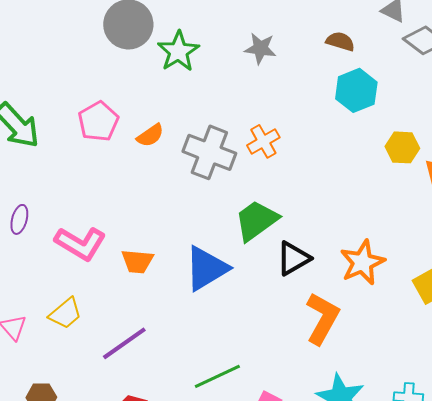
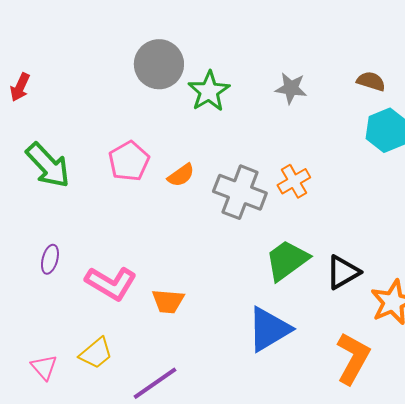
black triangle: (293, 258) -> (343, 272), moved
blue triangle: (206, 268) -> (269, 329), moved

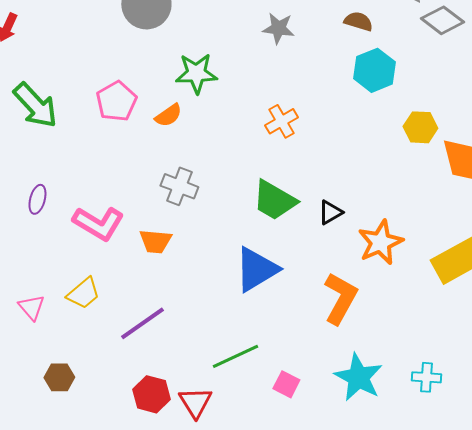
green star: (209, 91) -> (196, 73), moved, turned 30
gray cross: (240, 192) -> (179, 186), moved, size x0.7
green trapezoid: (287, 260) -> (274, 200), turned -114
black triangle: (343, 272) -> (330, 212), size x0.7

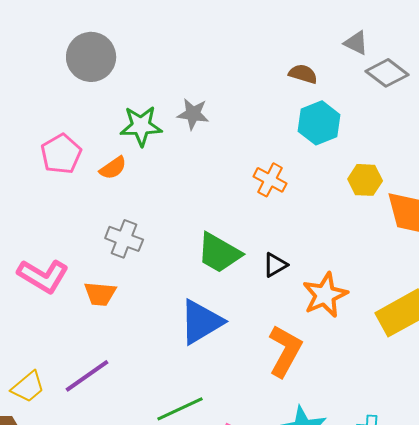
gray star: (278, 28) -> (193, 114), moved
orange cross: (281, 121) -> (270, 180), moved, turned -32
yellow trapezoid: (83, 293) -> (28, 387), moved

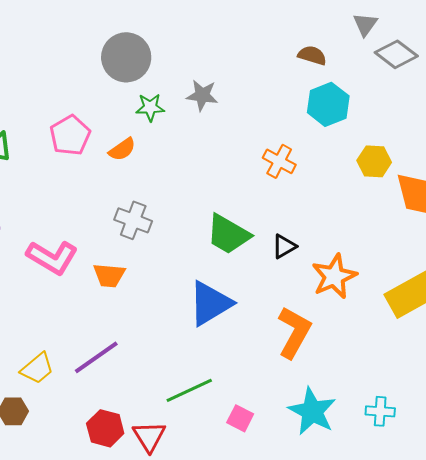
gray triangle: (356, 43) -> (365, 24), turned 40
gray circle: (91, 57) -> (126, 57), moved
green star: (141, 126) -> (150, 107), size x0.7

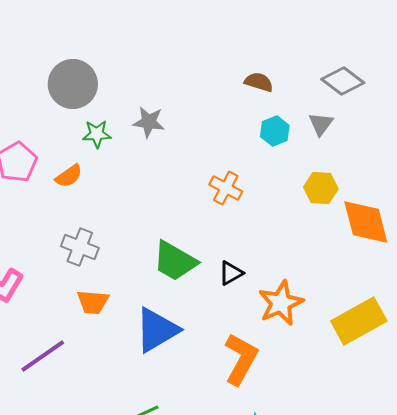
gray triangle: (365, 24) -> (321, 124), moved
cyan hexagon: (328, 104) -> (275, 131), size x0.7
orange trapezoid: (109, 275) -> (93, 302), moved
purple line: (96, 357) -> (43, 356), moved

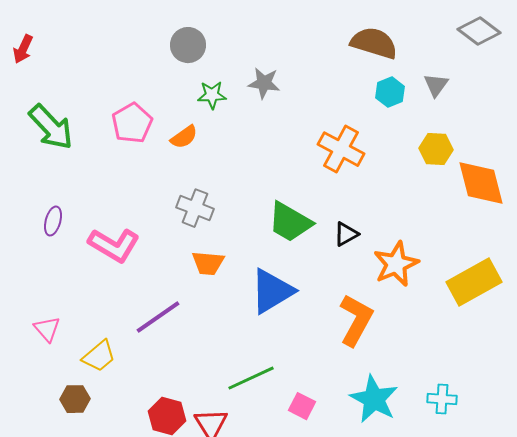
gray diamond: (343, 81) -> (479, 31), moved
brown semicircle: (259, 82) -> (374, 43), size x1.6
gray circle: (73, 84) -> (188, 45), size x0.7
orange cross: (226, 188) -> (341, 149), size x1.4

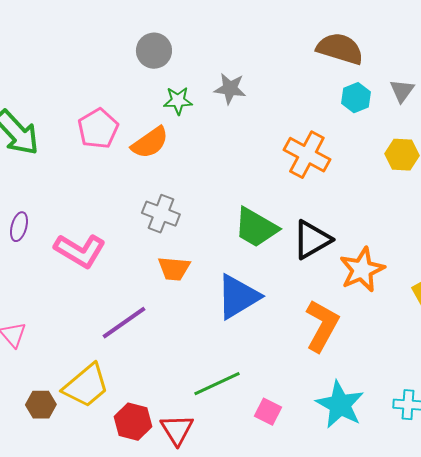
orange semicircle: (184, 137) -> (150, 143), size x1.4
black triangle: (346, 234) -> (312, 240), size x1.6
yellow trapezoid: (99, 356) -> (86, 386), moved, size x1.4

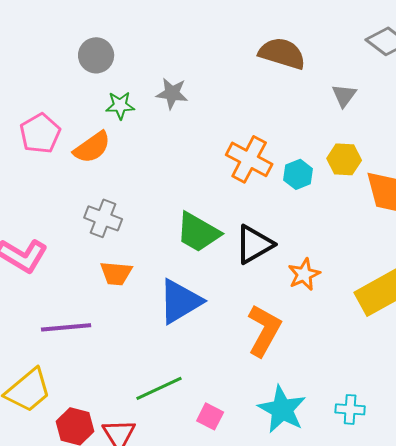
cyan hexagon: (356, 98) -> (298, 174), moved
orange star: (362, 270) -> (304, 274), size x0.7
purple line: (124, 323) -> (66, 327), turned 30

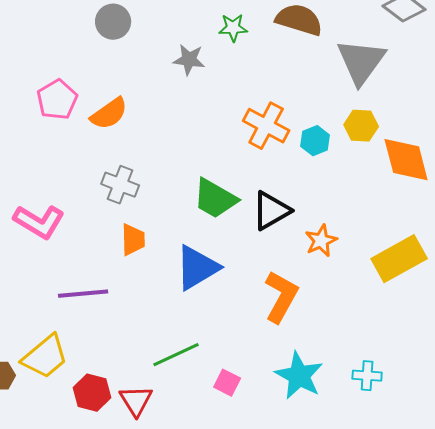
gray triangle: (344, 95) -> (361, 62), size x2.0
green star: (120, 105) -> (233, 28), moved
orange trapezoid: (116, 273) -> (133, 240), turned -96

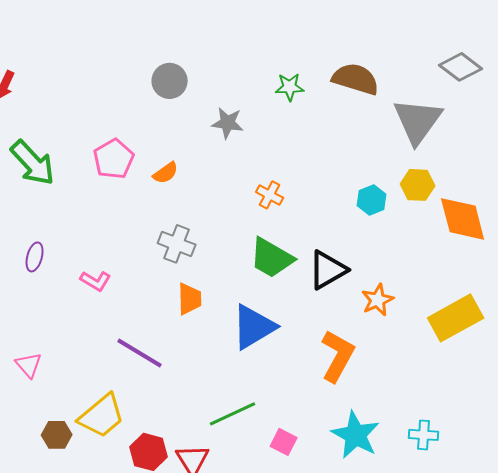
gray star: (189, 60) -> (228, 123), moved
orange semicircle: (109, 114) -> (166, 173), size x0.7
orange cross: (266, 126) -> (270, 195), moved, size x0.6
pink L-shape: (39, 222) -> (96, 281), size x0.6
purple line: (83, 294) -> (140, 353), turned 36

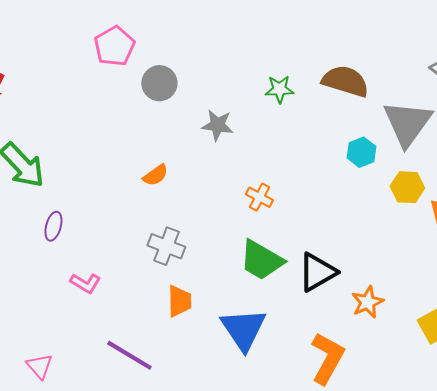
pink pentagon: (114, 159) -> (114, 46), moved
cyan hexagon: (372, 200) -> (361, 152), moved
purple ellipse: (35, 257) -> (53, 226), moved
blue triangle: (254, 327) -> (243, 329), turned -33
pink triangle: (29, 365) -> (39, 366), moved

